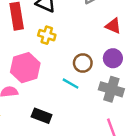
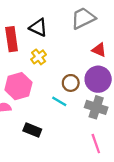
yellow cross: (47, 35) -> (39, 57), turned 35
purple circle: (113, 58) -> (98, 79), size x1.5

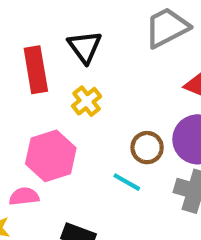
black triangle: (38, 28) -> (85, 47), turned 30

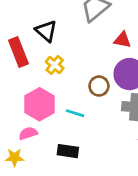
cyan line: (127, 182) -> (75, 113), moved

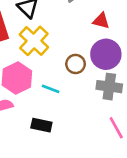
yellow cross: (55, 65) -> (34, 41), size x1.6

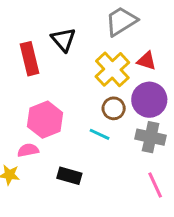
yellow cross: (34, 41) -> (112, 69), moved
cyan line: (51, 89) -> (99, 134), moved

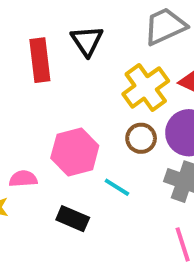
pink hexagon: (45, 120) -> (75, 152), moved
cyan line: (99, 134) -> (117, 187), moved

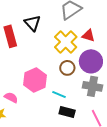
pink semicircle: (23, 179) -> (11, 98), turned 40
black rectangle: (73, 219) -> (67, 112), moved

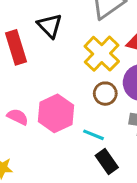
pink semicircle: (11, 98) -> (18, 117), moved
black rectangle: (67, 112) -> (107, 161), turned 42

